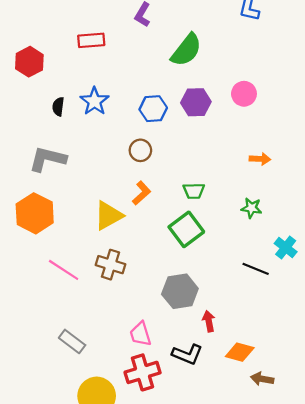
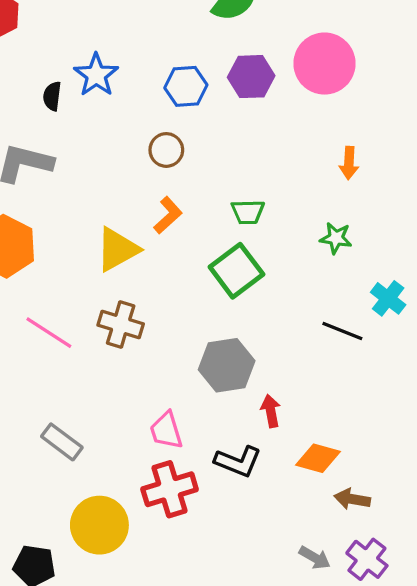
pink circle: (244, 94) -> (324, 64), size x1.6
black semicircle: (58, 107) -> (52, 96), moved
orange arrow: (260, 159) -> (349, 163), turned 90

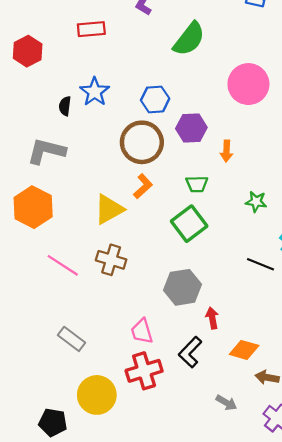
purple hexagon: (251, 77) -> (191, 128), moved
brown circle: (166, 150) -> (142, 142), size x1.8
orange arrow: (349, 163) -> (226, 151), moved
black L-shape: (238, 461) -> (190, 352), turned 112
gray arrow: (315, 558) -> (226, 403), moved

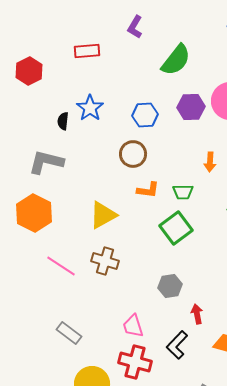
purple hexagon: (191, 128) -> (191, 107), moved
brown circle: (142, 142) -> (133, 154), size x0.7
orange L-shape: (143, 186) -> (148, 190), moved, turned 50
gray hexagon: (182, 287) -> (170, 286), size x0.7
red cross: (144, 371) -> (135, 362), turned 32

